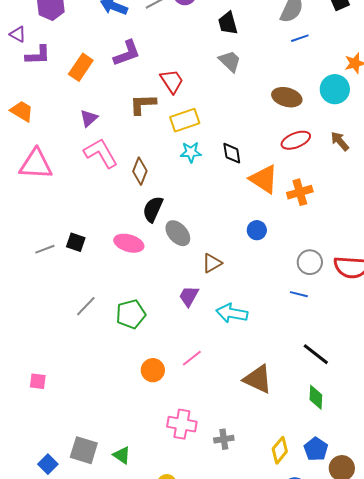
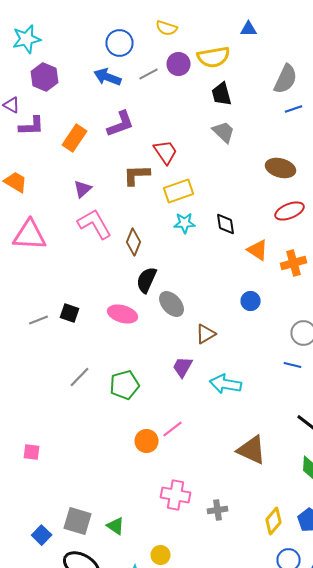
orange triangle: (264, 179) -> (258, 250), size x0.7
pink line: (192, 358) -> (172, 429), moved

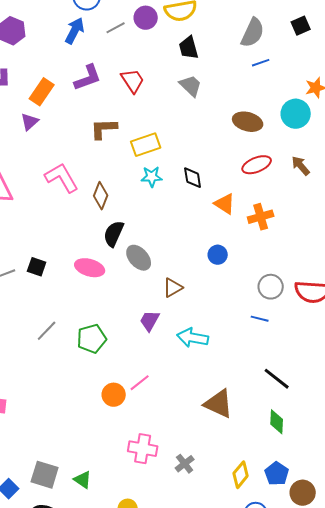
blue arrow: (108, 77) -> (75, 31), turned 96
red trapezoid: (166, 152) -> (133, 81), moved
purple triangle: (82, 189) -> (30, 122), moved
gray cross: (218, 510) -> (185, 464), turned -30

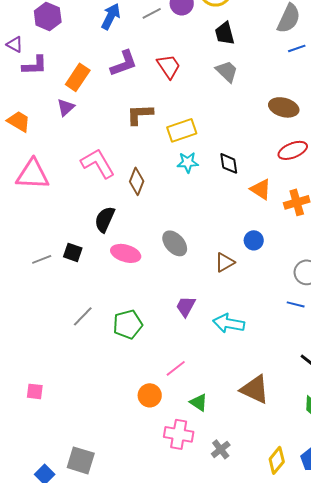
black semicircle: (114, 234) -> (105, 219), moved
brown triangle: (173, 288) -> (225, 262), moved
orange circle: (114, 395) -> (150, 395), moved
green triangle: (83, 480) -> (199, 402), moved

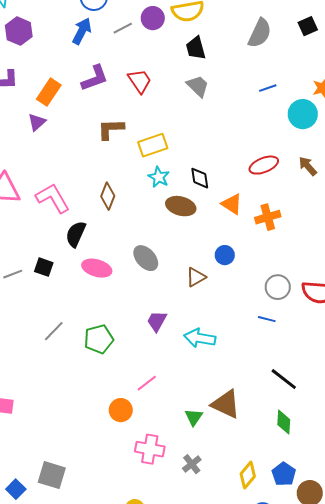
blue line: (297, 48) -> (268, 88), moved
brown ellipse: (284, 107) -> (181, 206), moved
cyan star: (188, 162) -> (159, 177), turned 30
pink L-shape: (98, 163) -> (53, 198), moved
green triangle: (199, 402) -> (194, 417), moved, turned 30

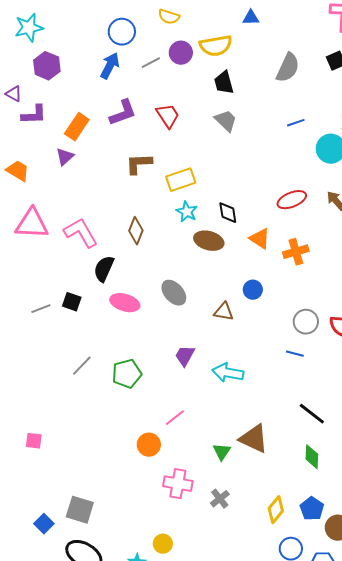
brown triangle: (196, 277) -> (224, 312), turned 40

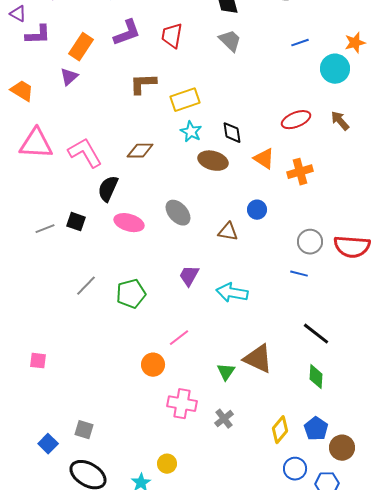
red trapezoid: (168, 116) -> (172, 36), turned -136
brown diamond: (136, 231) -> (140, 151), turned 68
gray square: (80, 510) -> (84, 430), size x0.7

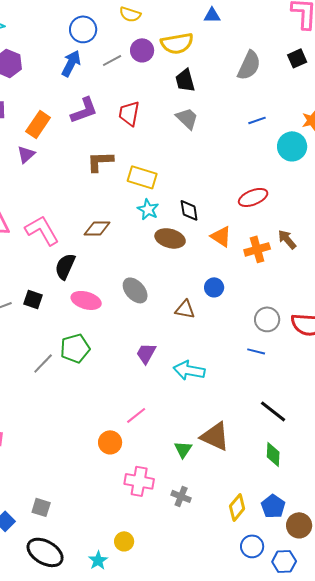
yellow rectangle: (185, 100) -> (142, 177), turned 36
brown arrow: (340, 121) -> (287, 239), moved
green pentagon: (131, 294) -> (75, 348), moved
gray cross: (224, 419) -> (181, 496), turned -30

